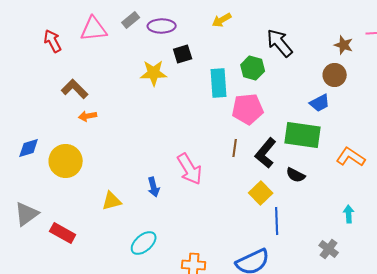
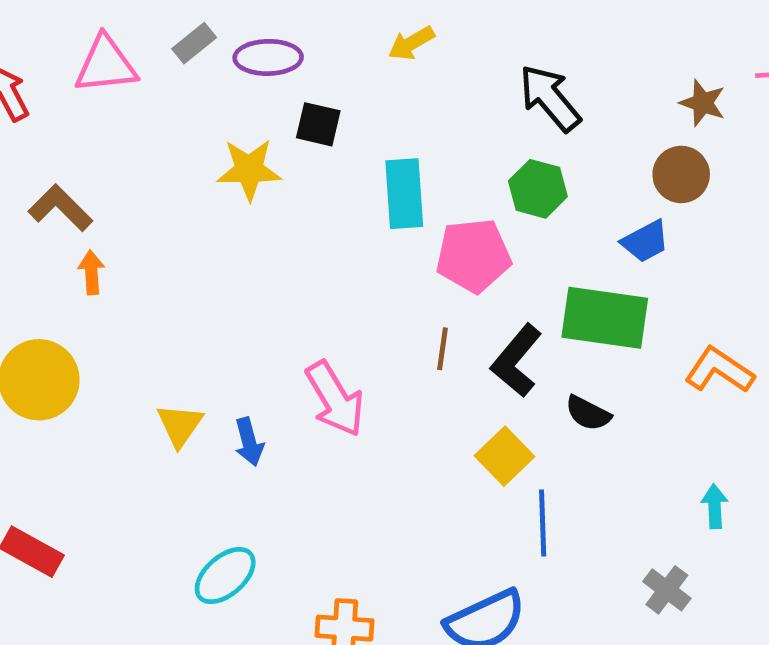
black square: (183, 54) -> (318, 124), turned 30
green hexagon: (253, 68) -> (538, 189), moved
orange arrow: (88, 116) -> (91, 272), turned 96
yellow triangle: (112, 201) -> (180, 425), moved, turned -40

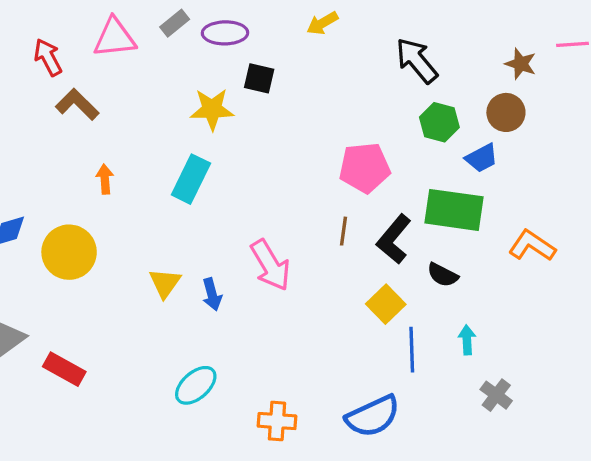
green hexagon: (538, 189) -> (439, 122), moved
cyan rectangle: (404, 194) -> (191, 179), moved, turned 30
brown L-shape: (60, 208) -> (77, 104), moved
cyan arrow: (715, 506) -> (467, 340), moved

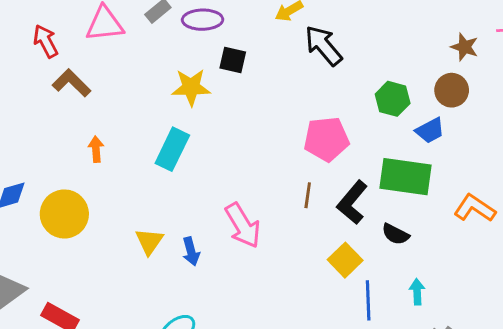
black arrow: (417, 61) -> (323, 46), moved

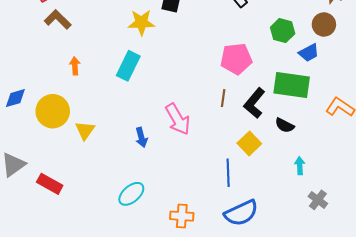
yellow triangle: (149, 241) -> (85, 130), moved
blue line: (368, 300) -> (228, 173), moved

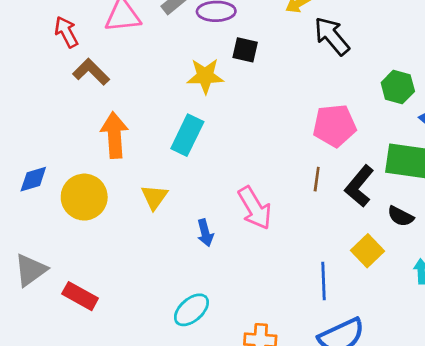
orange arrow: (75, 66) -> (114, 135), size x1.8
yellow triangle: (85, 130) -> (154, 197), moved
yellow square: (249, 143) -> (368, 251), moved

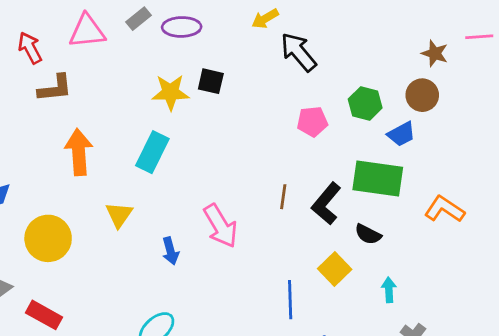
black square: (245, 50) -> (211, 81), moved
brown L-shape: (91, 72) -> (55, 88), turned 129
pink pentagon: (335, 126) -> (312, 122), moved, size x0.7
yellow circle: (84, 197) -> (48, 238), moved

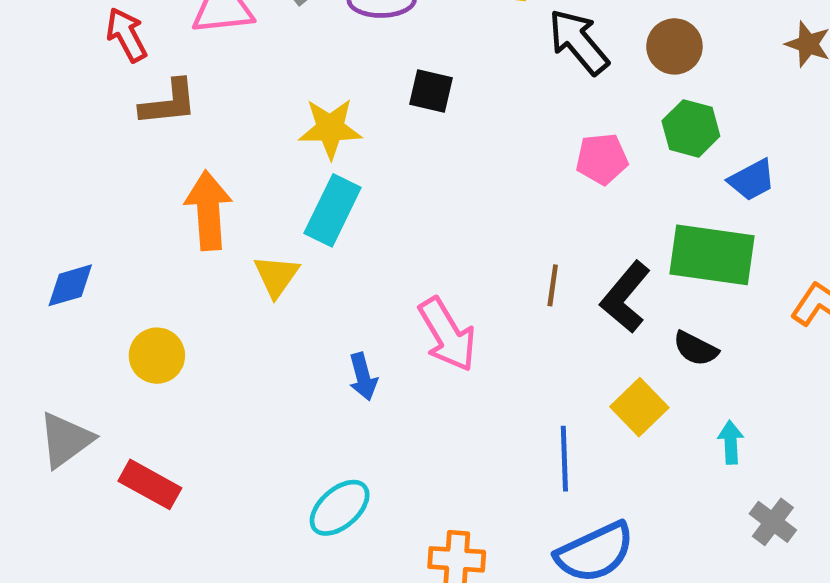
yellow star: (170, 92) -> (330, 128), moved
brown circle: (422, 95) -> (674, 46), moved
yellow triangle: (119, 215) -> (276, 276), moved
yellow circle: (48, 238) -> (157, 356), size x0.7

